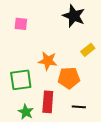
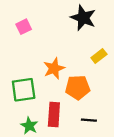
pink square: (21, 24) -> (24, 27), turned -32
orange star: (48, 61) -> (54, 68), turned -30

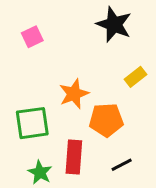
black line: (89, 120) -> (122, 165), turned -32

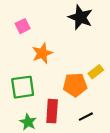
yellow rectangle: (136, 77) -> (96, 72), moved
orange star: (74, 94) -> (42, 53), moved

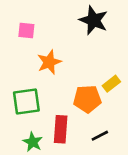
pink square: (23, 26) -> (26, 30), turned 32

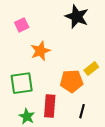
pink square: (26, 30) -> (22, 25), turned -32
black line: (100, 136) -> (82, 111), turned -48

